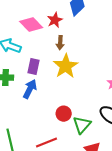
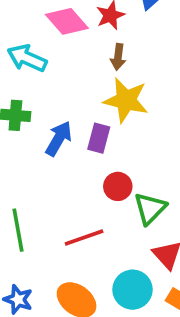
purple rectangle: (34, 66) -> (99, 138), moved
yellow star: (66, 66) -> (126, 100), turned -30

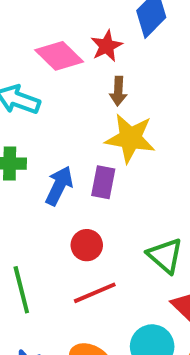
red circle: (118, 186) -> (87, 245), moved
green triangle: (150, 208) -> (165, 256), turned -30

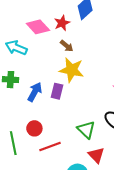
brown arrow: (118, 91) -> (67, 46), turned -56
red circle: (87, 245) -> (34, 128), moved

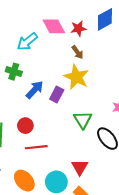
cyan arrow: (16, 48) -> (27, 42), turned -75
green triangle: (86, 130) -> (83, 120), moved

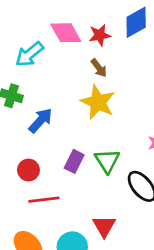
purple rectangle: (57, 95) -> (74, 161), moved

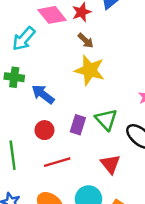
blue arrow: (41, 120) -> (43, 94), turned -85
red circle: (28, 170) -> (44, 130), moved
red triangle: (104, 226) -> (110, 164), moved

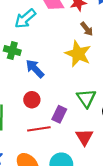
brown arrow: (86, 41) -> (87, 29), moved
purple rectangle: (78, 125) -> (59, 114), moved

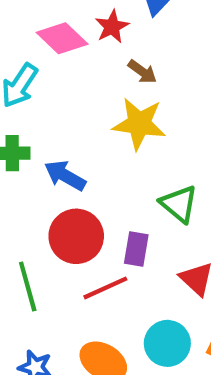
red circle: (32, 100) -> (76, 236), size x1.6

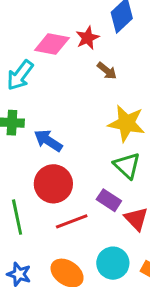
pink diamond: (62, 38) -> (52, 44), turned -36
yellow star: (139, 124) -> (126, 123), moved
purple rectangle: (136, 249) -> (109, 200), moved, turned -70

